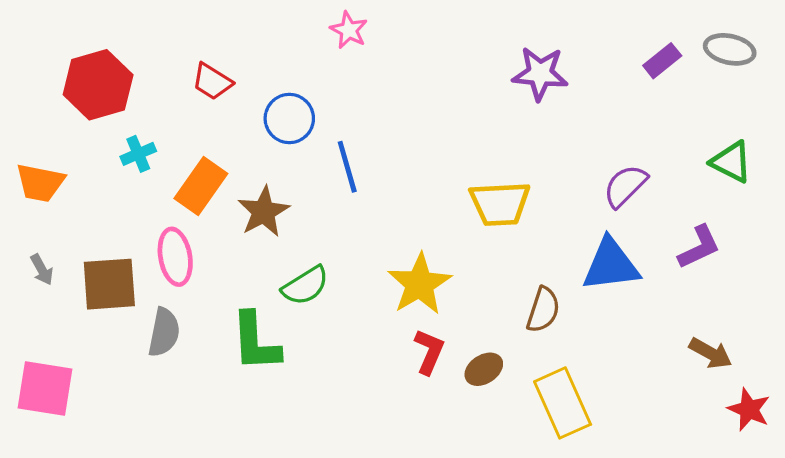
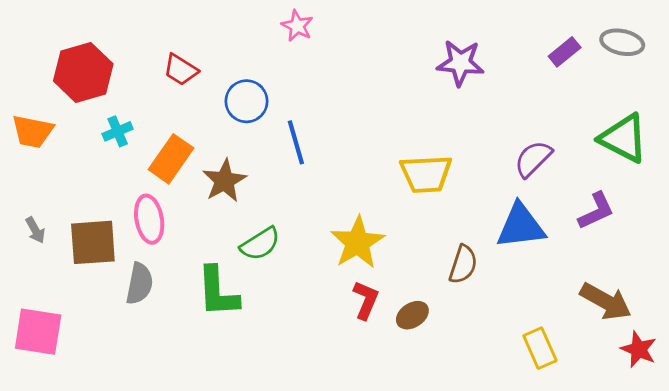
green triangle: (731, 162) -> (624, 138), size x1.4
orange trapezoid: (40, 183) -> (33, 131), moved
brown arrow: (710, 353) -> (606, 301), size x1.4
yellow rectangle: (563, 403) -> (540, 348), moved, size x0.7

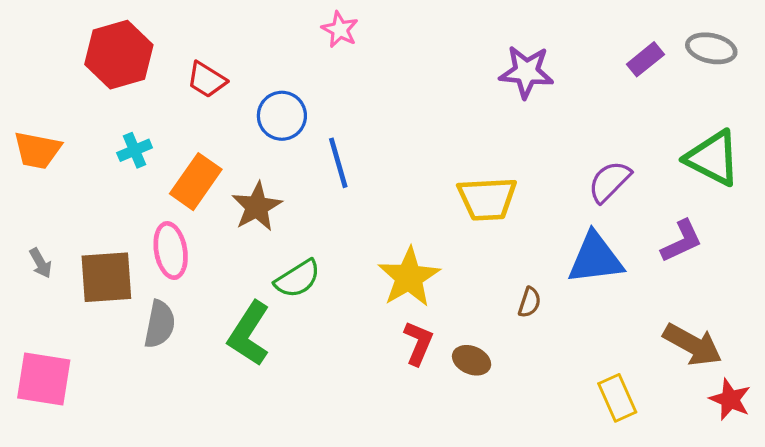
red hexagon: (83, 72) -> (119, 55), moved
brown semicircle: (463, 264) -> (530, 302), size x0.7
green L-shape: (218, 292) -> (249, 334), turned 36
brown ellipse: (412, 315) -> (472, 360), turned 56

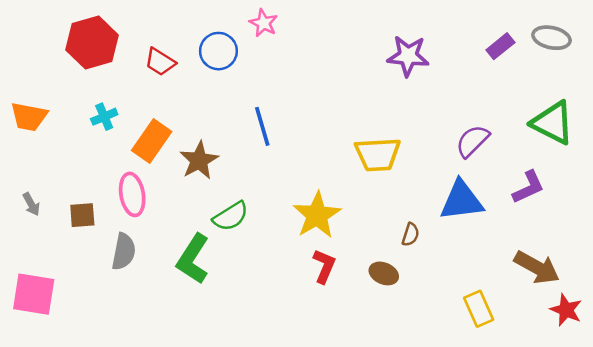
blue circle: (282, 116) -> (218, 51), moved
brown square: (106, 277) -> (82, 215), size x0.6
brown ellipse: (472, 360) -> (384, 273), moved

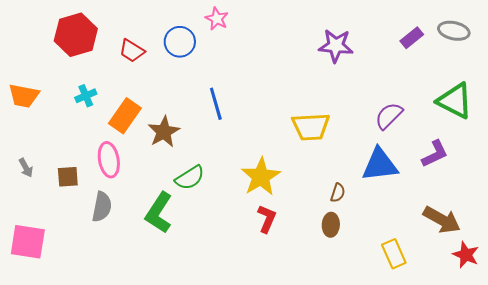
brown ellipse: (384, 273) -> (331, 225), moved, turned 70

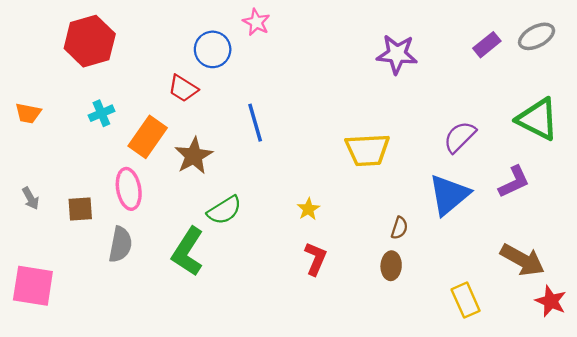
gray ellipse: (454, 31) -> (537, 36), turned -40
red trapezoid: (132, 51) -> (183, 88), moved
orange trapezoid: (24, 96) -> (28, 113), size x0.7
blue triangle: (380, 165) -> (449, 195), turned -33
yellow star: (261, 177) -> (308, 209), size x0.5

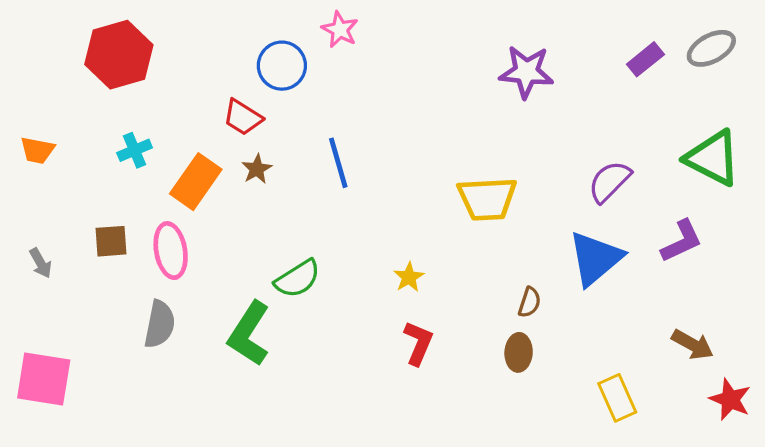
brown star: (194, 156) -> (257, 169), moved, size x0.6
brown square: (80, 209) -> (111, 241), moved
brown arrow: (522, 260) -> (693, 345), size x0.7

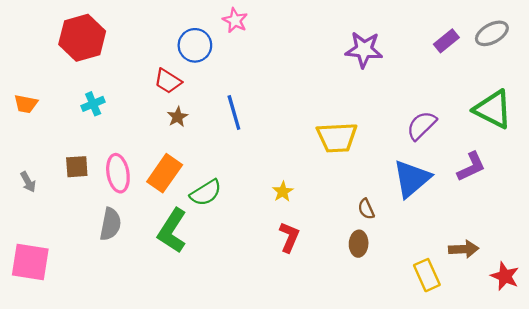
orange rectangle: (196, 182) -> (165, 173), moved
brown semicircle: (530, 302) -> (366, 209), turned 138
brown arrow: (693, 345) -> (464, 249), moved, turned -32

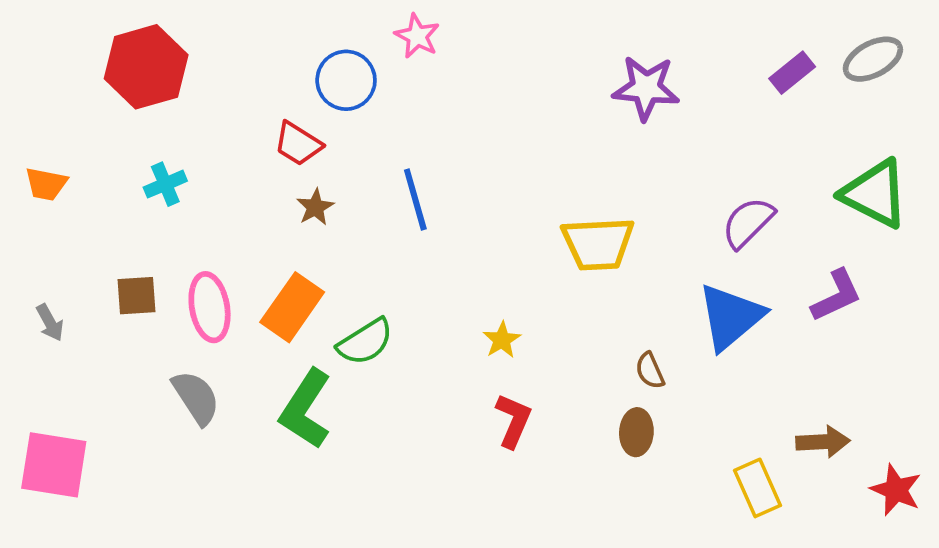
gray semicircle: (110, 224) -> (196, 398), turned -44

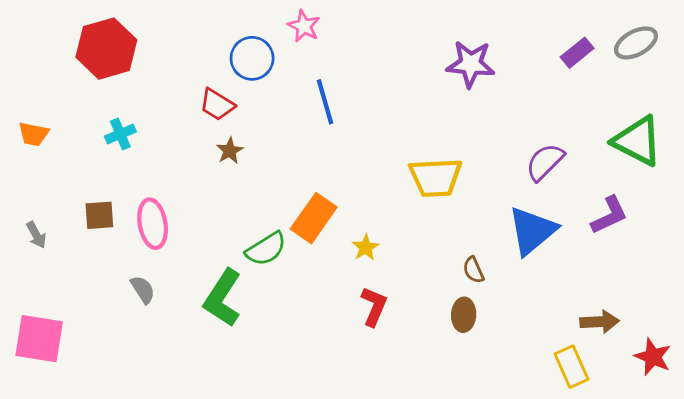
blue line: (415, 199) -> (325, 102), moved
orange rectangle: (292, 307) -> (314, 218), moved
gray semicircle: (196, 398) -> (143, 290), size x0.7
yellow rectangle: (758, 488) -> (572, 367), moved

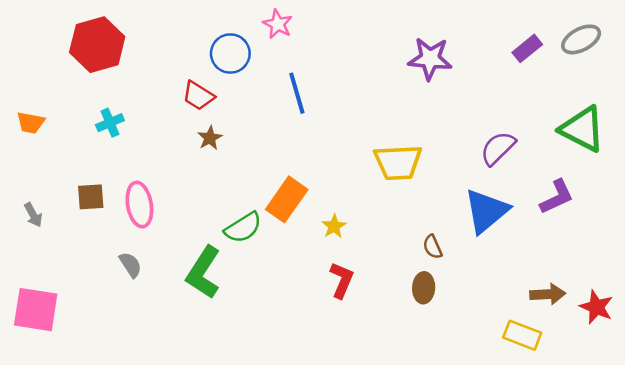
red star: (653, 357) -> (596, 307), moved
yellow rectangle: (572, 367) -> (522, 335), turned -45

